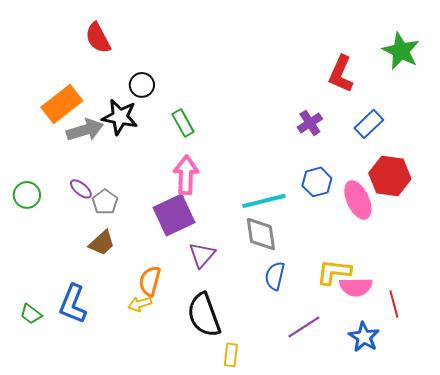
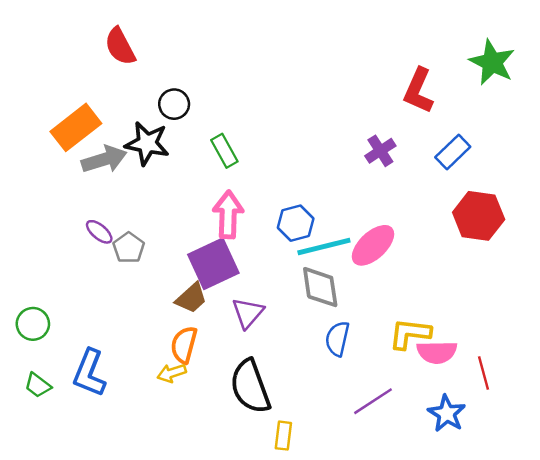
blue hexagon: (317, 182) -> (296, 223), moved
green circle: (27, 195) -> (33, 324), moved
pink ellipse: (358, 200) -> (373, 245), moved, turned 72
brown trapezoid: (102, 243) -> (191, 298), moved

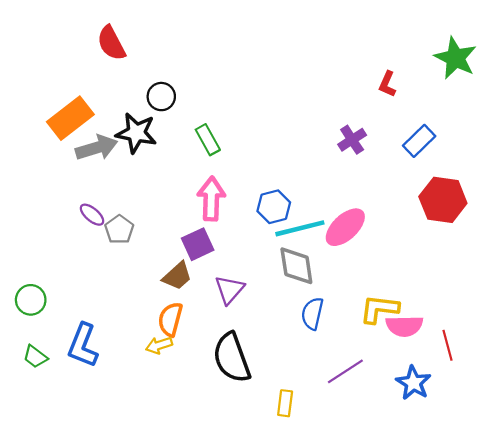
red L-shape: (418, 91) -> (387, 84), size x0.6
purple square: (213, 264) -> (198, 244), size x0.7
yellow rectangle: (283, 436) -> (285, 403), moved

